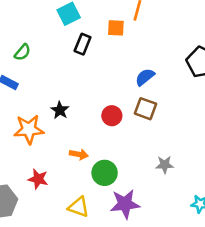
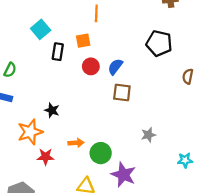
orange square: (116, 28) -> (83, 41), moved
red circle: (112, 116) -> (91, 66), moved
red star: (38, 179) -> (45, 157), moved
purple star: (125, 204) -> (123, 175), turned -30

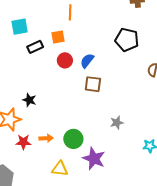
cyan square: (41, 29) -> (20, 27), turned 30
black rectangle: (58, 52) -> (35, 47), turned 56
orange arrow: (76, 143) -> (46, 138), moved

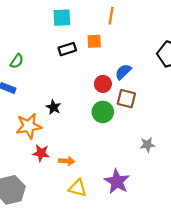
cyan square: (20, 27) -> (62, 18), moved
red circle: (65, 60) -> (103, 84), moved
orange arrow: (46, 138) -> (67, 161), moved
green circle: (73, 139) -> (103, 112), moved

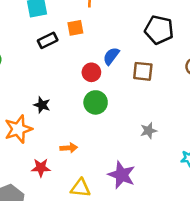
brown square: (126, 99) -> (143, 71), moved
red star: (41, 153) -> (41, 168), moved
orange arrow: (67, 161) -> (69, 148), moved

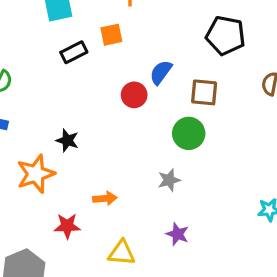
green circle: (96, 102) -> (189, 133), moved
gray star: (149, 131) -> (169, 180), moved
purple star: (122, 175) -> (177, 234), size x0.6

